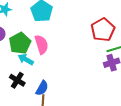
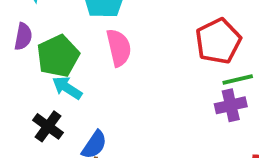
pink semicircle: (41, 45) -> (119, 48), moved

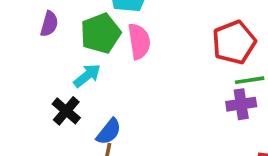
green pentagon: (58, 56) -> (101, 33), moved
cyan arrow: (67, 88) -> (87, 76), turned 104

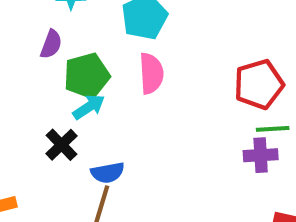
green pentagon: (101, 33) -> (87, 76), moved
blue semicircle: (109, 132) -> (108, 173), turned 36

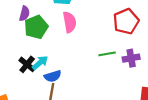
purple semicircle: (51, 44) -> (24, 13), moved
cyan arrow: (89, 107) -> (40, 63), moved
green line: (273, 129) -> (107, 54), moved

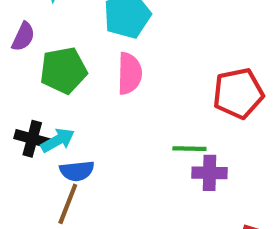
purple semicircle: (24, 13) -> (23, 37), moved
purple cross: (131, 58) -> (210, 173), moved
black cross: (27, 64) -> (32, 139), turned -35

